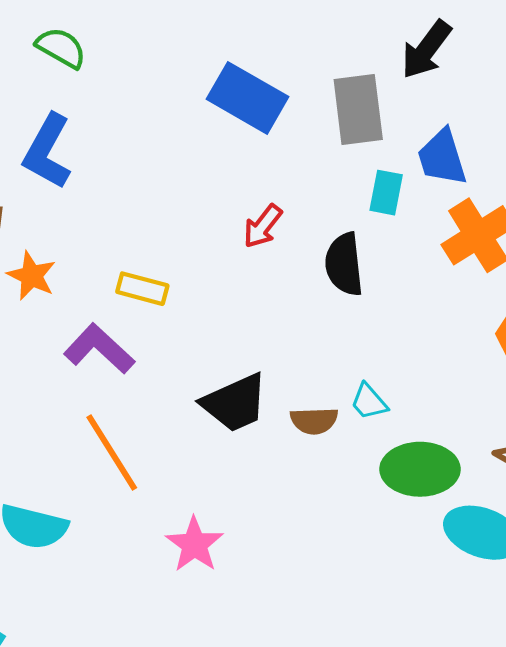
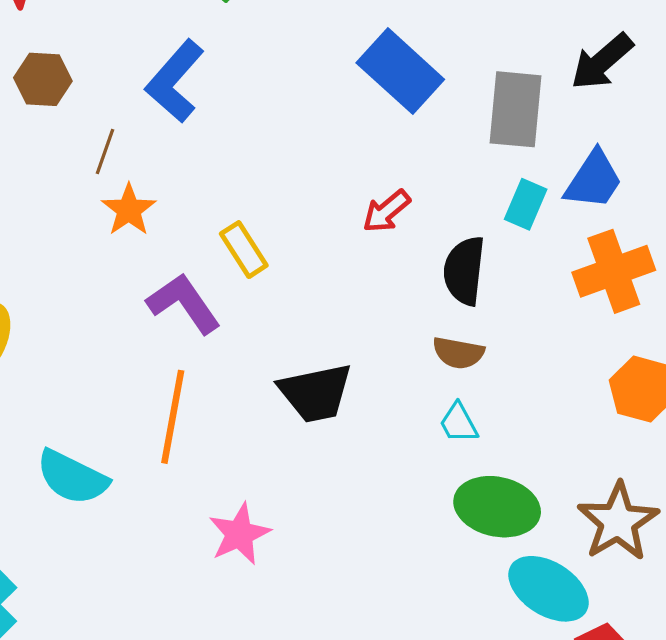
blue trapezoid: (442, 157) -> (594, 180), turned -142
yellow rectangle: (142, 289) -> (244, 250), turned 30
brown semicircle: (314, 421) -> (458, 353), moved
orange line: (112, 453) -> (173, 417), turned 30

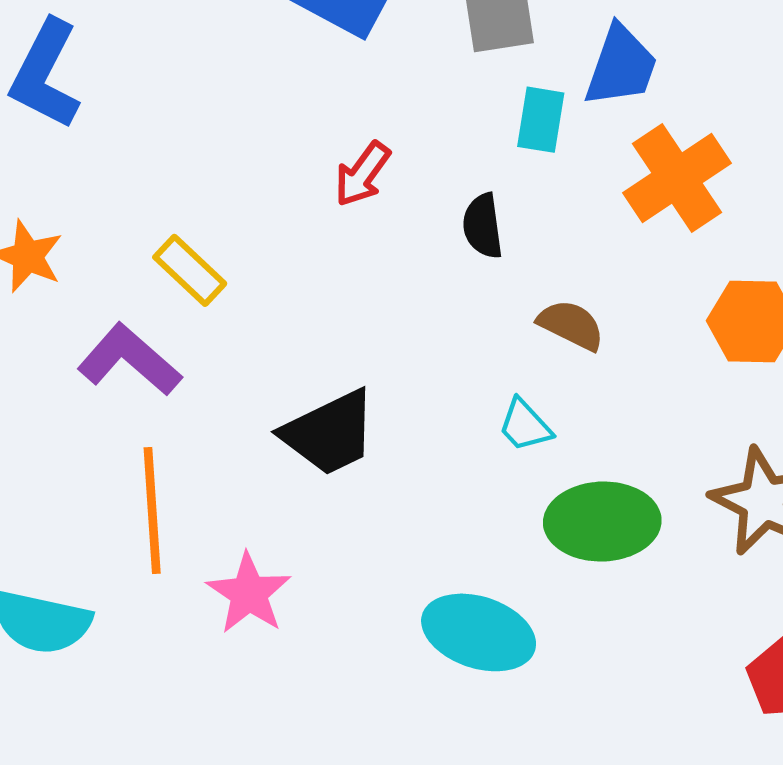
black semicircle: (464, 271) -> (483, 226), size x0.7
brown semicircle: (458, 353) -> (571, 325), moved, turned -150
pink star: (239, 534) -> (249, 593), moved
cyan ellipse: (548, 589) -> (479, 632), moved

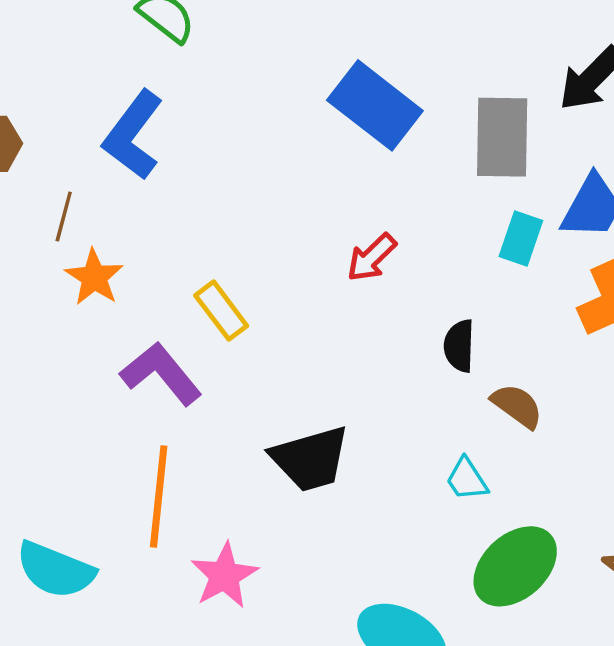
black semicircle: (483, 226) -> (459, 346), moved
green ellipse: (602, 522) -> (515, 566), turned -50

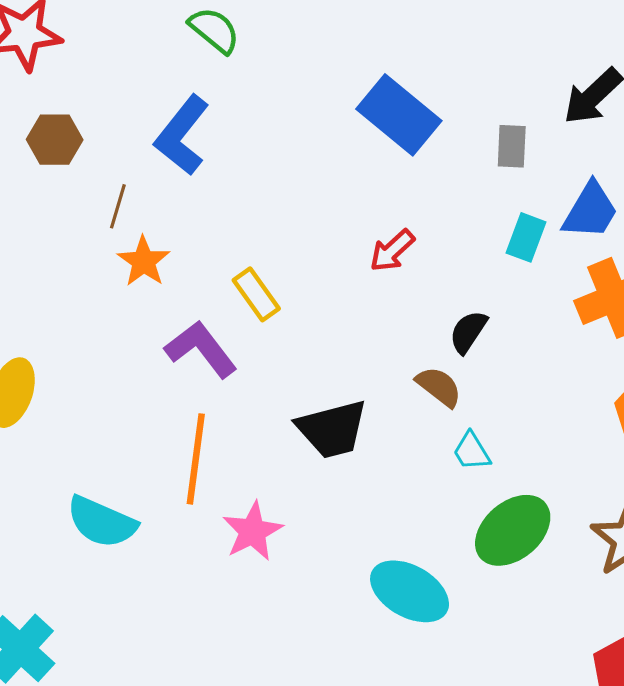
gray rectangle: (502, 137) -> (512, 146), size x0.6
black semicircle: (459, 346) -> (468, 332), turned 30
brown semicircle: (517, 406) -> (439, 387), moved

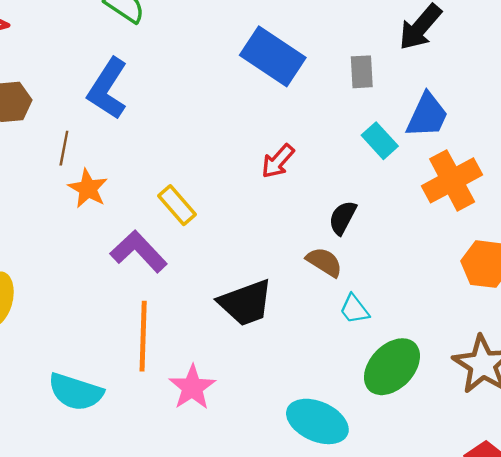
cyan rectangle: (526, 237) -> (380, 141), turned -57

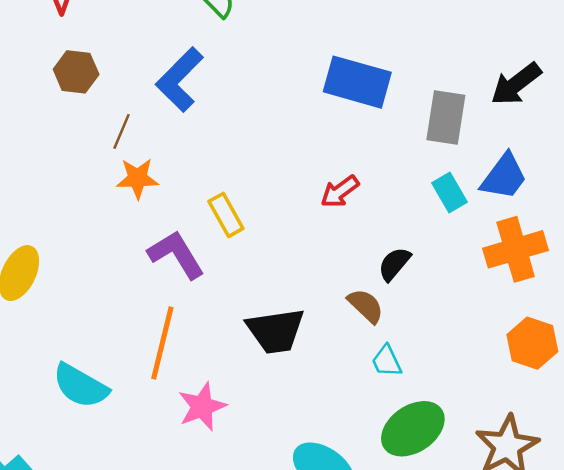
blue rectangle: (273, 56) -> (357, 82), turned -30
gray rectangle: (362, 72) -> (446, 117), size x1.5
orange star: (88, 188) -> (137, 178), turned 30

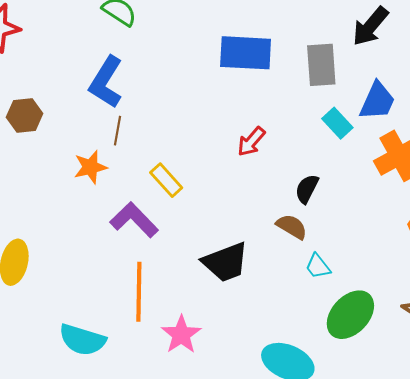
brown hexagon: (76, 72) -> (25, 115), moved
brown line: (121, 131) -> (117, 131), moved

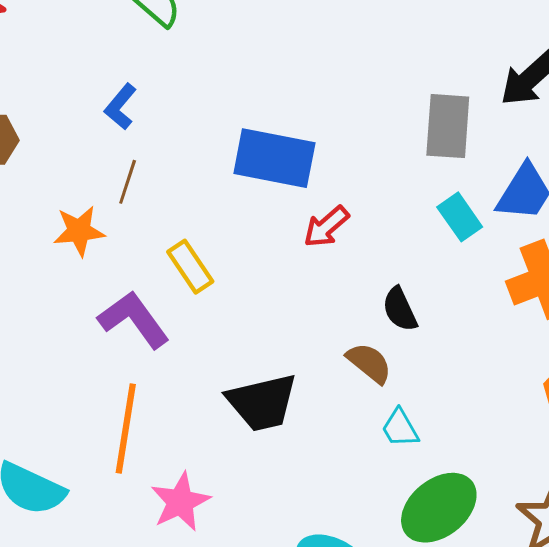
blue rectangle: (246, 53) -> (274, 158), moved
blue L-shape: (106, 82) -> (120, 107), size x0.6
black semicircle: (307, 189) -> (400, 309), turned -60

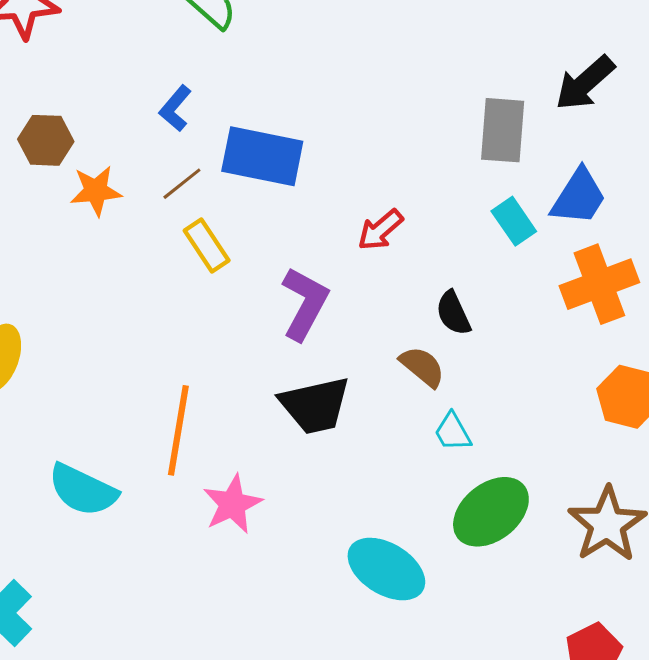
blue rectangle: (274, 158) -> (262, 156), moved
brown line: (128, 182) -> (182, 184), turned 33
orange star: (79, 231) -> (96, 191), moved
yellow rectangle: (190, 267) -> (207, 246), moved
purple L-shape: (134, 320) -> (305, 304), moved, turned 64

